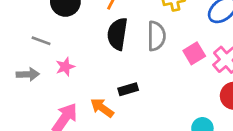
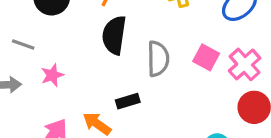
gray semicircle: (156, 36) -> (158, 59), moved
pink square: (194, 53) -> (206, 57), turned -30

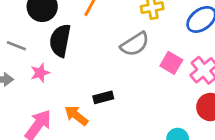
black semicircle: (114, 35) -> (60, 41), moved
gray semicircle: (158, 59) -> (135, 44), moved, turned 56

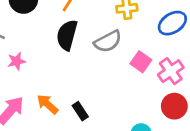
black semicircle: (60, 41) -> (67, 35), moved
black rectangle: (103, 97) -> (80, 111), moved, turned 66

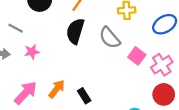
gray semicircle: (108, 41) -> (110, 38), turned 75
orange arrow: (47, 104) -> (57, 89), turned 84

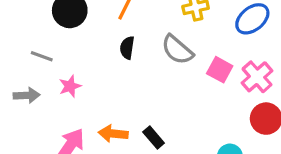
black semicircle: (75, 31) -> (127, 48), size x0.6
orange arrow: (57, 89) -> (113, 134), turned -114

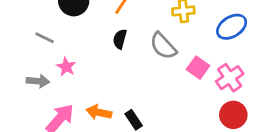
pink star: (70, 86) -> (66, 67), turned -30
gray arrow: (27, 95) -> (38, 81), moved

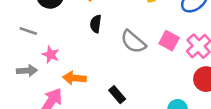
gray semicircle: (163, 46) -> (133, 42), moved
orange arrow: (99, 112) -> (74, 78), moved

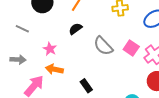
black semicircle: (96, 24) -> (75, 29), turned 40
pink star: (51, 55) -> (50, 49), moved

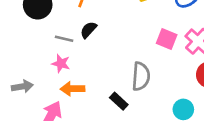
gray line: (22, 29) -> (64, 39), moved
gray semicircle: (103, 46) -> (141, 76), moved, turned -120

